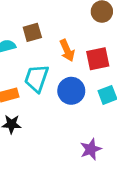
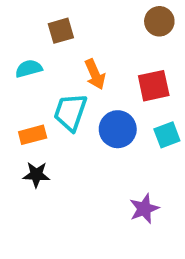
brown square: (32, 32) -> (61, 31), moved
orange arrow: (67, 50) -> (95, 74), moved

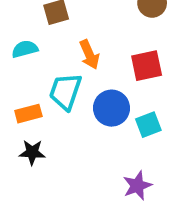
cyan square: (167, 135) -> (148, 125), moved

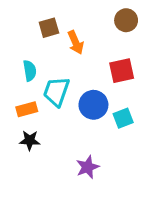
cyan semicircle: (25, 49) -> (30, 71), moved, turned 96
orange arrow: (89, 55) -> (76, 42), moved
purple star: (137, 186) -> (88, 167), moved

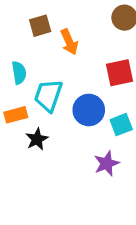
black star: (30, 140) -> (37, 139), moved, turned -30
purple star: (88, 167) -> (107, 163), moved

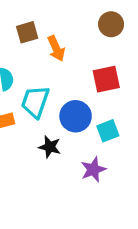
black star: (37, 139) -> (50, 147), moved, turned -30

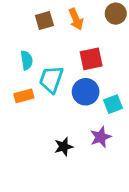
orange arrow: (56, 48) -> (76, 19), moved
red square: (106, 79) -> (91, 59), moved
black star: (50, 147) -> (64, 147), moved, turned -30

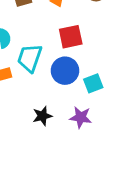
purple star: (101, 137) -> (81, 117), turned 30
black star: (64, 147) -> (42, 116), moved

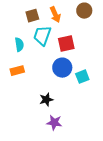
cyan trapezoid: (30, 58) -> (42, 36), moved
purple star: (81, 117) -> (54, 123), moved

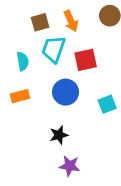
blue circle: (62, 68) -> (66, 92), moved

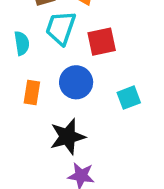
orange rectangle: (20, 96) -> (32, 92), moved, turned -66
black star: (59, 135) -> (68, 137), size x1.5

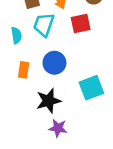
red square: (102, 42) -> (81, 23), moved
cyan square: (129, 98) -> (91, 88), moved, size x1.5

